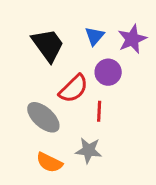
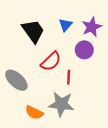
purple circle: (108, 72) -> (84, 50), moved
gray ellipse: (43, 117) -> (16, 80), moved
gray star: (89, 150) -> (61, 104), size x1.4

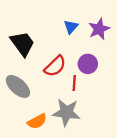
black trapezoid: (33, 31) -> (22, 44), moved
purple circle: (84, 50) -> (88, 64), moved
orange semicircle: (34, 113) -> (37, 121), turned -54

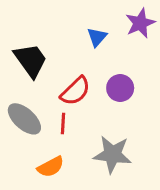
purple star: (99, 29) -> (140, 23), moved
red line: (74, 83) -> (63, 124), moved
gray star: (66, 112) -> (112, 154), moved

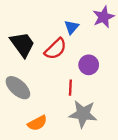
red semicircle: (75, 91) -> (56, 49), moved
red line: (63, 124) -> (70, 88), moved

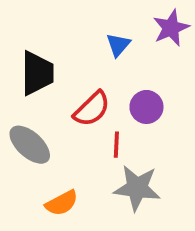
black trapezoid: (22, 44) -> (37, 73), turned 36
red semicircle: (56, 49) -> (92, 109), moved

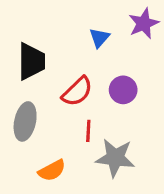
gray ellipse: (30, 145) -> (25, 121), turned 60
red line: (116, 145) -> (88, 131), moved

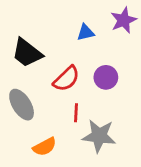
blue triangle: (99, 38) -> (85, 32), turned 36
black trapezoid: (31, 61) -> (27, 53), turned 128
gray ellipse: (25, 121) -> (22, 105), turned -44

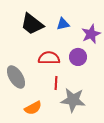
purple star: (124, 20) -> (91, 34), moved
black trapezoid: (27, 53) -> (32, 24), moved
red semicircle: (66, 79) -> (49, 58), turned -135

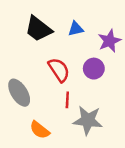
red semicircle: (49, 58) -> (59, 70), turned 55
orange semicircle: (33, 108) -> (40, 130), turned 66

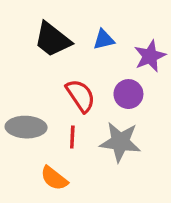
gray ellipse: (19, 93) -> (26, 127), turned -56
red line: (67, 100) -> (72, 137), moved
gray star: (88, 120) -> (120, 142), moved

